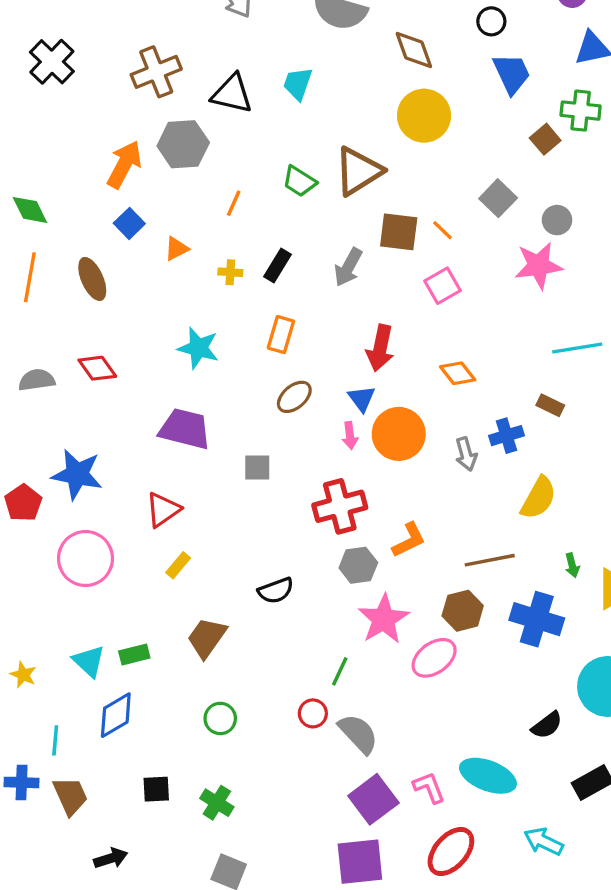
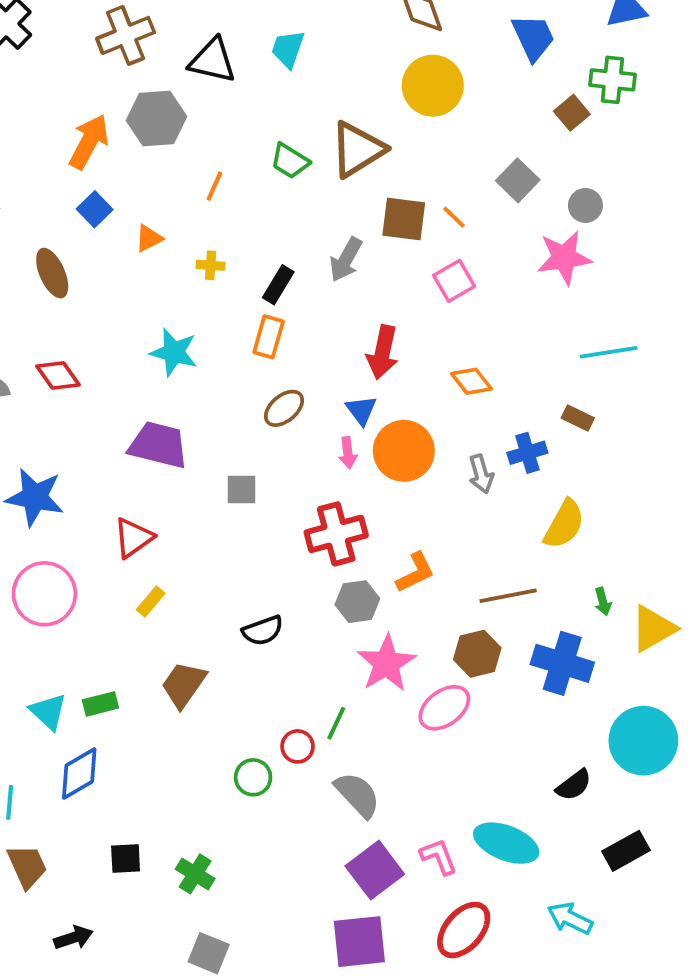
black rectangle: (277, 266) -> (278, 285), moved
red circle: (313, 713) -> (298, 746), moved
green circle: (220, 718) -> (253, 777), moved

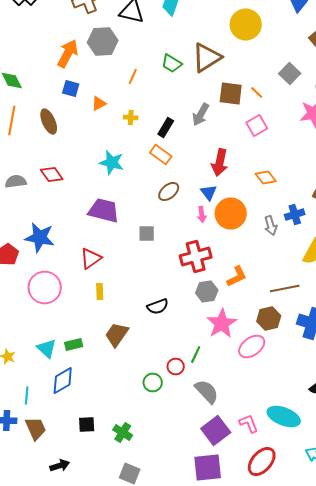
blue square: (95, 209) -> (71, 88), turned -30
orange rectangle: (269, 337) -> (161, 154), turned -70
yellow rectangle: (151, 602) -> (100, 292), turned -42

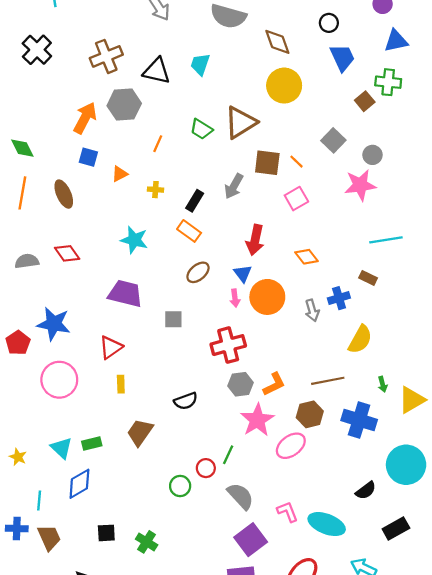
orange L-shape: (237, 276) -> (274, 384), moved
pink L-shape: (249, 424) -> (287, 512), moved

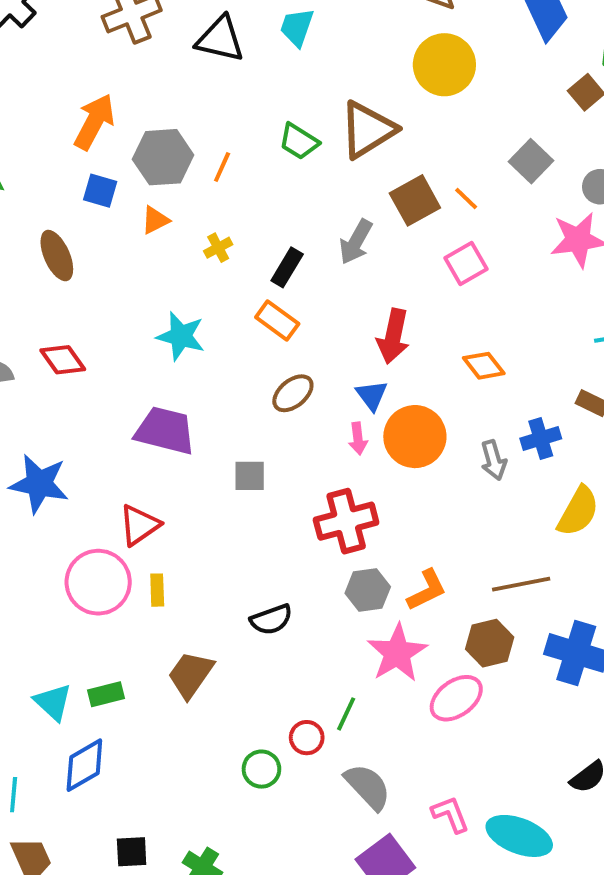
gray hexagon: (124, 105) -> (163, 157), moved
brown square: (267, 163) -> (415, 200), turned -36
yellow cross: (155, 190) -> (218, 248), turned -32
pink circle: (59, 380) -> (98, 582), moved

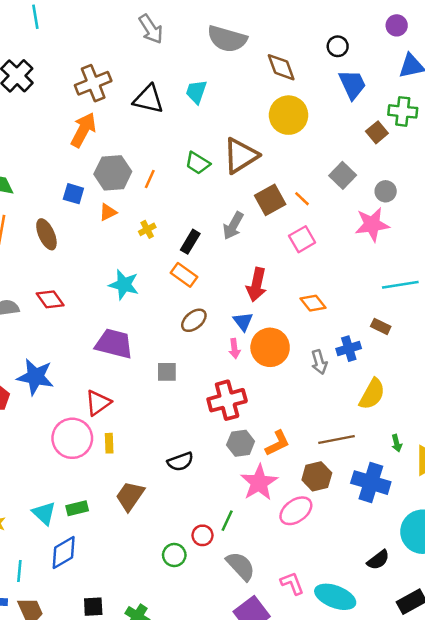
orange arrow: (94, 122) -> (83, 130), moved

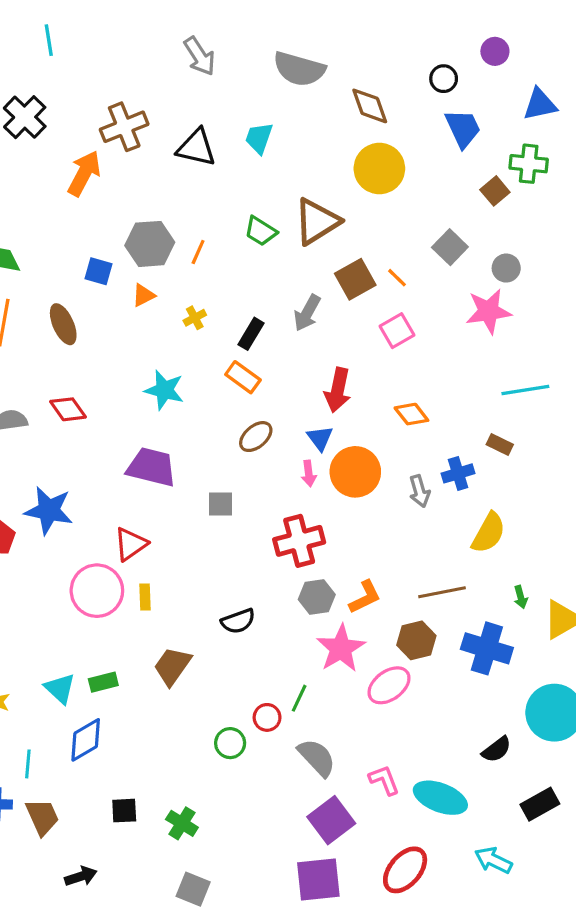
purple circle: (397, 25) -> (495, 51), moved
orange arrow: (83, 130) -> (84, 173), moved

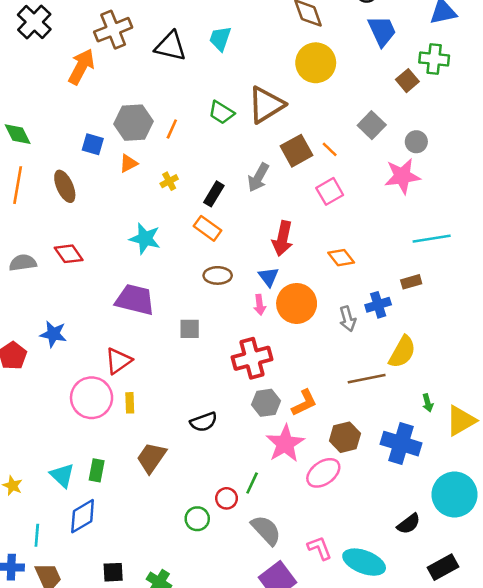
brown ellipse: (256, 437) -> (218, 275), turned 40
brown rectangle: (500, 445) -> (411, 282), turned -42
blue star: (49, 510) -> (53, 334), size x0.7
brown line: (442, 592) -> (367, 379), moved
green rectangle: (103, 682) -> (97, 470), turned -65

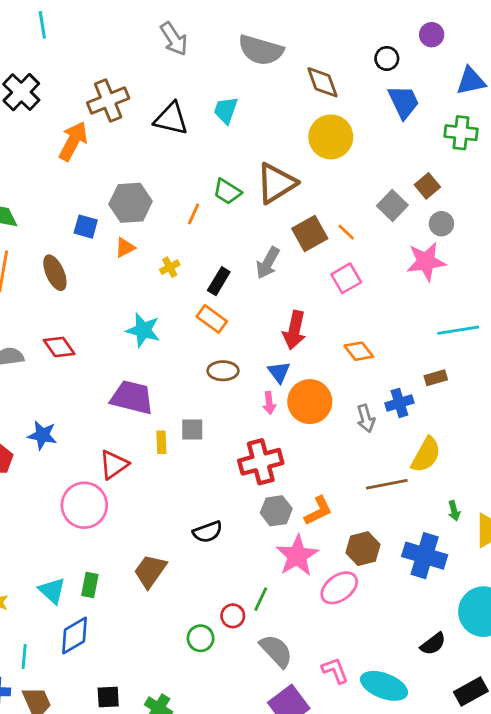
brown square: (407, 81) -> (427, 186), moved
orange line: (172, 129) -> (194, 214), moved
yellow rectangle: (130, 403) -> (161, 442), moved

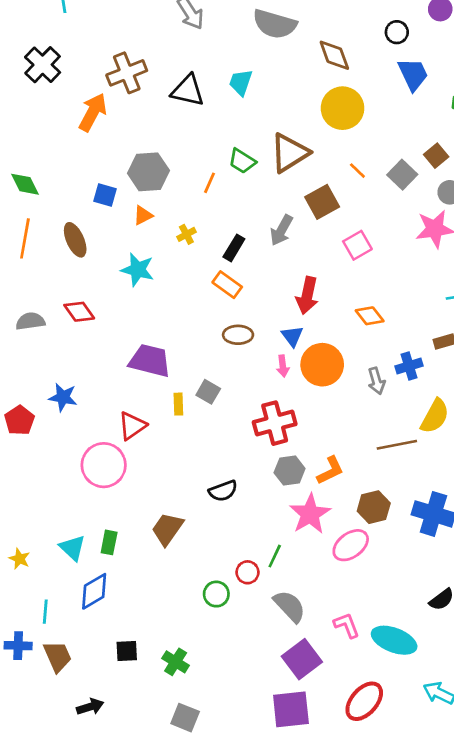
orange line: (346, 232) -> (357, 171), moved
cyan star: (143, 330) -> (138, 270), moved
gray square: (192, 430) -> (208, 392), turned 30

